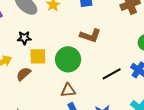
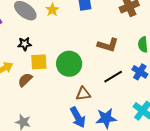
brown L-shape: (90, 36) -> (108, 45), moved
brown triangle: (68, 90) -> (83, 94), moved

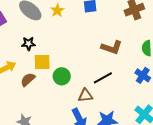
green circle: (69, 64) -> (62, 76), moved, size x0.7
black line: (113, 77) -> (103, 78), moved

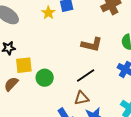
yellow star: (57, 10) -> (48, 13), moved
brown triangle: (85, 95) -> (82, 98), moved

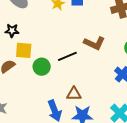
black line: (86, 75) -> (67, 56), moved

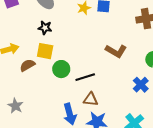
black star: (12, 31) -> (45, 28), moved
black line: (67, 56) -> (85, 77), moved

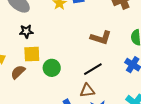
black line: (85, 77) -> (93, 69), moved

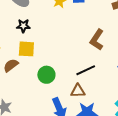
brown L-shape: (101, 38) -> (97, 40), turned 100
green circle: (52, 68) -> (46, 75), moved

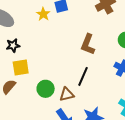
black line: (86, 70) -> (83, 76), turned -30
brown triangle: (78, 91) -> (67, 94), moved

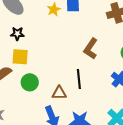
black line: (83, 76) -> (79, 79), turned -42
green circle: (46, 89) -> (30, 82), moved

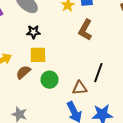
brown L-shape: (91, 49) -> (85, 30), moved
black line: (79, 79) -> (98, 73), turned 30

